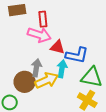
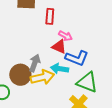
pink arrow: (39, 35) -> (65, 36), moved, size x0.6
cyan arrow: (62, 69) -> (60, 69), turned -102

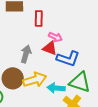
gray arrow: (35, 63) -> (26, 54), moved
cyan arrow: (60, 69) -> (56, 88), moved

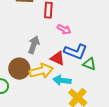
red triangle: (50, 48) -> (57, 58), moved
green triangle: (80, 82) -> (89, 64), moved, size x0.6

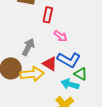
cyan arrow: (62, 80) -> (70, 84), moved

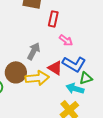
green triangle: (81, 74) -> (86, 78), turned -48

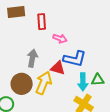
yellow arrow: (37, 78) -> (44, 83), turned -45
green triangle: (86, 78) -> (98, 80), moved, turned 32
cyan arrow: (75, 89) -> (83, 82), turned -90

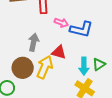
blue L-shape: (75, 59) -> (81, 29), moved
green triangle: (98, 80) -> (99, 64), turned -32

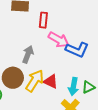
pink arrow: (61, 23) -> (59, 40), size x1.5
red triangle: (59, 52) -> (51, 81), moved

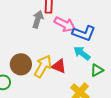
gray arrow: (28, 54) -> (38, 19), moved
cyan arrow: (73, 86) -> (82, 53), moved, turned 120

